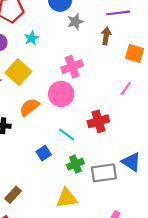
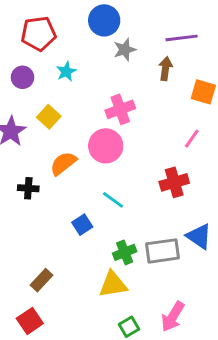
yellow square: (18, 72) -> (49, 117), size x0.7
red cross: (98, 121) -> (174, 182), moved
green cross: (75, 164) -> (125, 252), moved

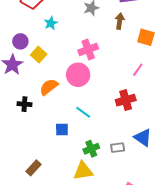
purple circle: (23, 77) -> (20, 41), moved
blue square: (82, 225) -> (62, 129), turned 32
gray rectangle: (163, 251) -> (118, 148), size x0.6

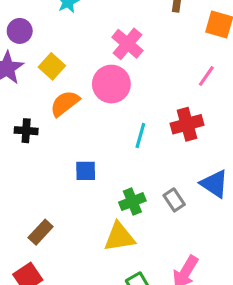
pink cross: (88, 49) -> (127, 44), turned -30
yellow square: (39, 55) -> (52, 66), moved
cyan line: (83, 112) -> (140, 136), moved, turned 70
gray rectangle: (118, 148) -> (174, 200), turned 64

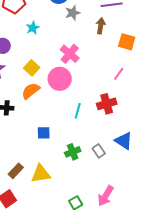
yellow square: (52, 66) -> (32, 68), moved
yellow triangle: (119, 237) -> (41, 174), moved

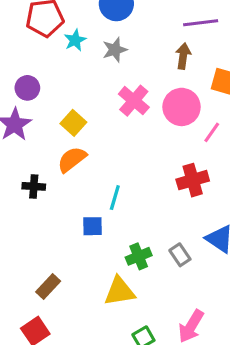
gray star: (73, 13) -> (115, 50), moved
cyan star: (33, 28) -> (75, 40), moved
pink circle: (60, 79) -> (182, 107), moved
cyan line: (78, 111) -> (115, 198), moved
yellow triangle: (41, 174) -> (120, 291), moved

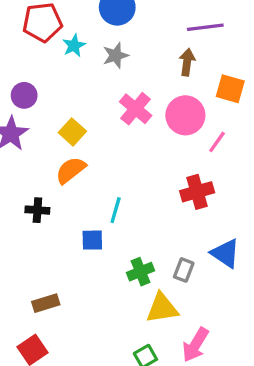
black cross: (34, 186) -> (37, 210), moved
gray rectangle: (180, 255) -> (184, 270), turned 55
brown rectangle: (48, 287) -> (46, 303), turned 30
yellow triangle: (120, 291) -> (162, 308), moved

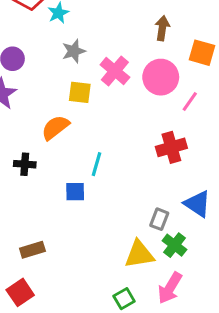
gray star: (116, 55) -> (74, 51), moved
yellow square: (72, 132) -> (80, 92), moved, turned -35
green cross: (141, 272) -> (174, 245), moved, turned -30

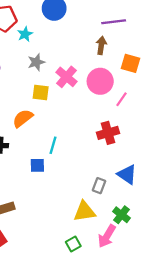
green cross: (174, 245) -> (121, 215), moved

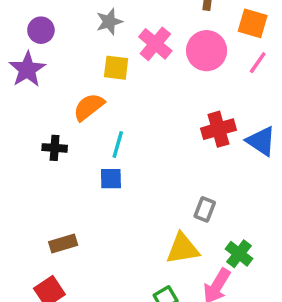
pink line: (121, 99) -> (258, 63), moved
cyan line: (53, 145) -> (118, 145), moved
blue triangle: (127, 174) -> (261, 141), moved

